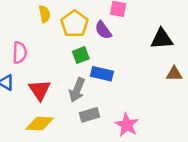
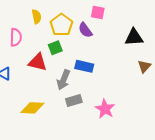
pink semicircle: (20, 53) -> (16, 37), moved
green square: (81, 55) -> (55, 48), moved
brown triangle: (174, 74) -> (144, 66), turned -48
red triangle: (40, 90) -> (38, 62), moved, turned -42

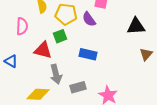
yellow pentagon: (61, 25) -> (66, 14), turned -30
gray arrow: (63, 80) -> (56, 74), moved, turned -36

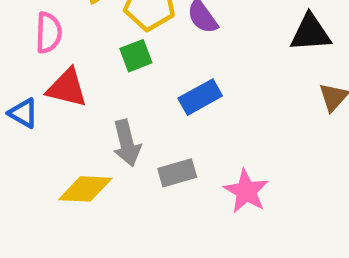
red triangle: (43, 50) -> (67, 88), moved
blue rectangle: (88, 54) -> (200, 97), turned -42

